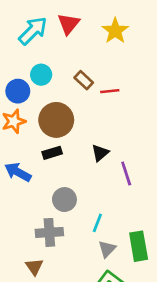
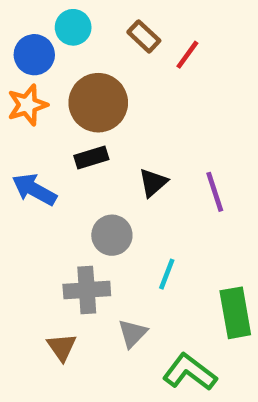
red line: (110, 91) -> (187, 55), turned -48
black triangle: (100, 153) -> (153, 183), moved
gray triangle: (107, 249) -> (132, 333), moved

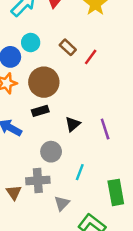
brown triangle: (62, 347) -> (14, 192), moved

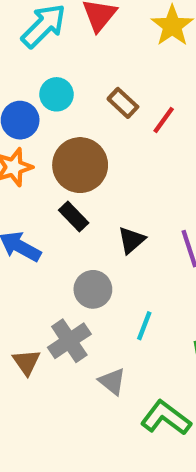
black rectangle: (40, 111) -> (74, 216), turned 63
gray cross: (38, 180) -> (69, 341), turned -30
gray triangle: (62, 203) -> (112, 381), turned -35

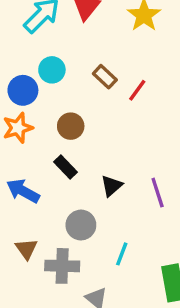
brown circle: (80, 165) -> (71, 126), size x0.6
gray cross: (69, 341) -> (62, 266), turned 36
brown triangle: (27, 362) -> (26, 249), moved

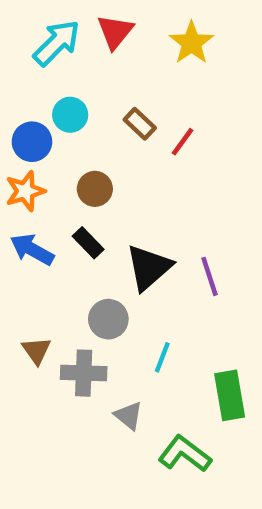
black triangle: (112, 186) -> (149, 267), size x1.6
blue arrow: (23, 191) -> (32, 249), moved

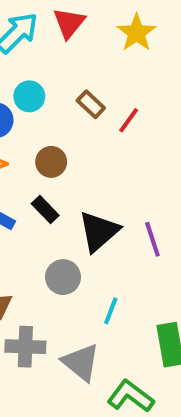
gray cross: (84, 373) -> (25, 347), moved
gray triangle: (129, 416) -> (81, 362), size x1.5

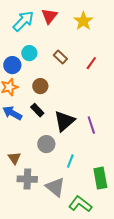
red line: (129, 120) -> (91, 63), moved

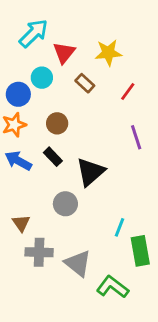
red triangle: (49, 16) -> (64, 53), moved
yellow star: (83, 21) -> (108, 53), moved, turned 30
purple line: (91, 125) -> (136, 137), moved
cyan line: (70, 161) -> (119, 227), moved

